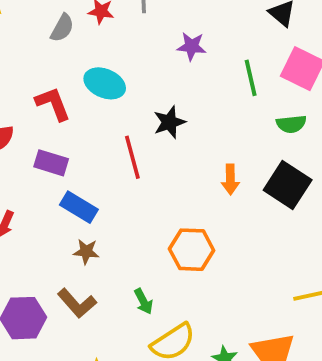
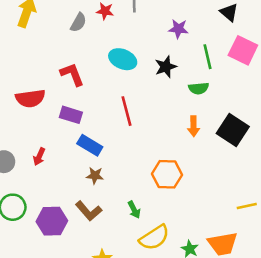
purple star: (192, 46) -> (178, 29), moved
cyan ellipse: (105, 83) -> (123, 59), moved
black star: (169, 122) -> (166, 67), moved
green semicircle: (291, 124) -> (199, 88), moved

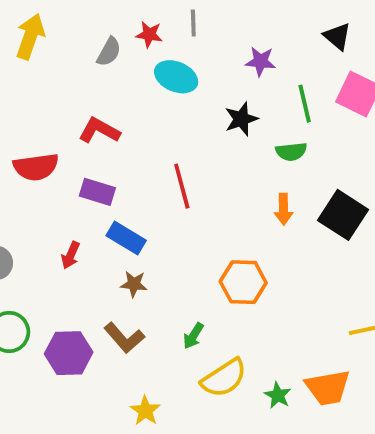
cyan ellipse: (123, 59) -> (176, 77), moved
red L-shape: (72, 74) -> (99, 130), turned -40
red arrow: (39, 157) -> (71, 255), moved
green arrow: (134, 210) -> (193, 336), turned 60

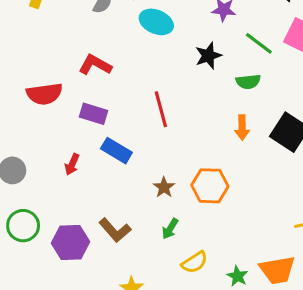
green line: (305, 104) -> (259, 43), turned -40
brown star: (134, 284) -> (164, 187), moved, turned 30
yellow semicircle: (224, 378) -> (195, 262), size x0.7

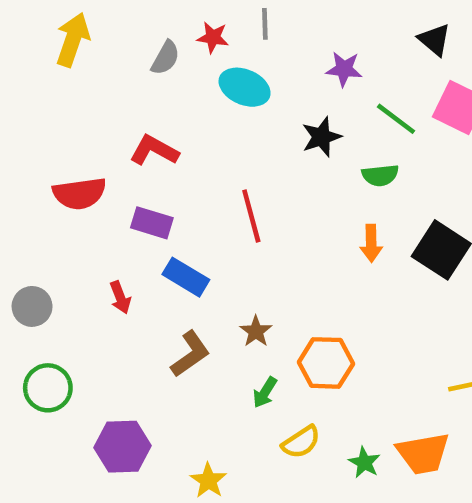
red arrow: (72, 164) -> (120, 297), turned -45
orange hexagon: (210, 186) -> (326, 363), moved
brown L-shape: (115, 230) -> (190, 354), moved, turned -84
purple hexagon: (71, 242) -> (122, 447), moved

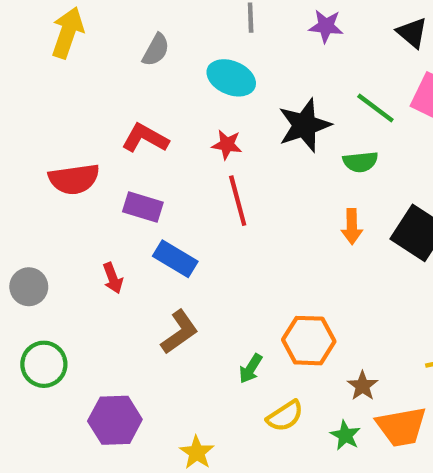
red star: (213, 37) -> (227, 145), moved
purple star: (344, 69) -> (326, 26), moved
black star: (321, 137) -> (304, 125), size x1.4
brown star: (256, 331) -> (363, 386), moved

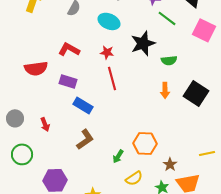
green line: (375, 108) -> (167, 18), moved
red arrow: (113, 278) -> (45, 124), moved

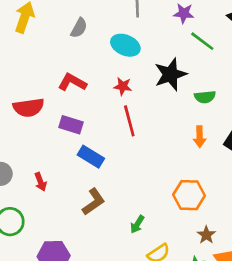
orange hexagon: (145, 143) -> (189, 195), moved

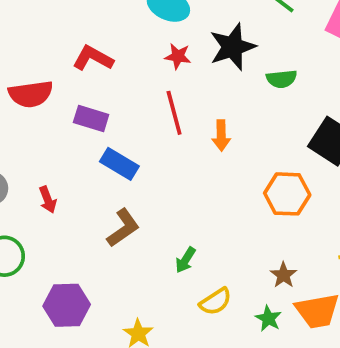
red star: (123, 86) -> (178, 56), moved
orange arrow: (200, 137) -> (221, 136), moved
orange hexagon: (189, 195) -> (287, 194), moved

